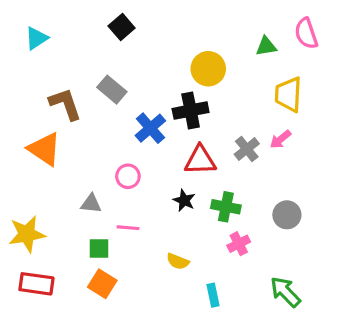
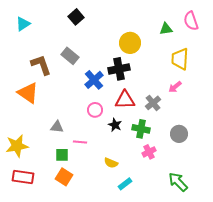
gray cross: (247, 149) -> (153, 103), moved
pink circle: (128, 176) -> (95, 110), moved
cyan rectangle: (213, 295) -> (125, 184), moved, turned 64

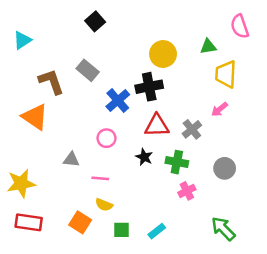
cyan triangle: (23, 24) -> (22, 40), moved
green triangle: (166, 29) -> (208, 46), moved
pink circle: (95, 110) -> (106, 138), moved
green square: (62, 155) -> (122, 230), moved
yellow semicircle: (111, 163) -> (104, 205), moved

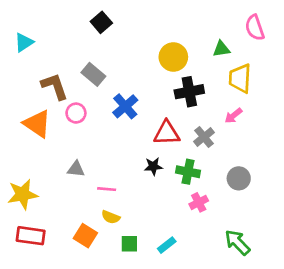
black cross: (149, 87) -> (189, 92), moved
pink circle: (106, 138) -> (76, 113), moved
black star: (144, 157) -> (153, 166), turned -30

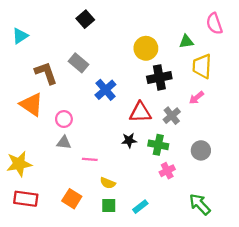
pink circle: (76, 113) -> (64, 119), moved
yellow semicircle: (111, 217) -> (108, 183), moved

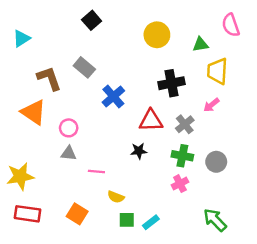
yellow circle: (146, 48) -> (157, 35), moved
green cross: (158, 145) -> (182, 156), moved
green square: (109, 205) -> (127, 220), moved

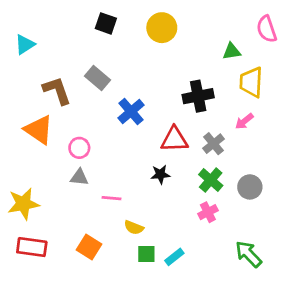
black square: (92, 20) -> (106, 23), turned -30
yellow circle: (157, 35) -> (162, 28), moved
green cross: (182, 156) -> (211, 180), turned 30

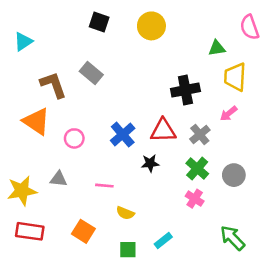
blue cross: (131, 112) -> (123, 134), moved
gray triangle: (79, 177) -> (59, 179), moved
pink cross: (208, 212) -> (195, 199), turned -30
green square: (146, 254) -> (128, 250), moved

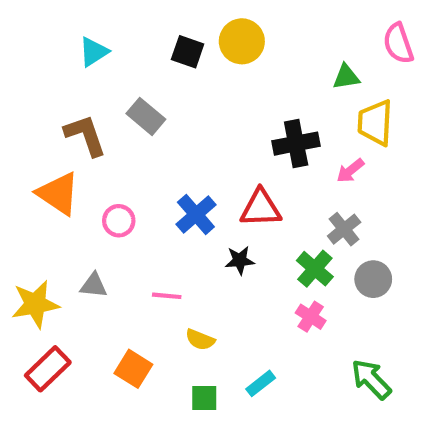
black square: (99, 22) -> (188, 52), moved
cyan triangle: (23, 42) -> (94, 52), moved
pink arrow: (229, 114) -> (350, 171), moved
gray cross: (200, 134) -> (344, 229), moved
red rectangle: (30, 231) -> (48, 369), turned -52

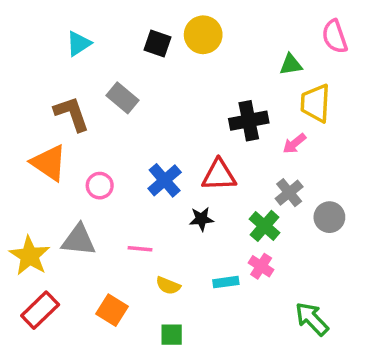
gray circle: (373, 279) -> (329, 217), moved
gray triangle: (94, 285) -> (79, 240), size x1.5
yellow star: (35, 304) -> (30, 256), turned -30
cyan rectangle: (261, 383) -> (226, 282), moved, turned 30

